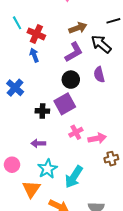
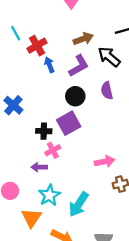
red cross: (36, 34) -> (37, 46), turned 36
blue arrow: (34, 55) -> (49, 65), moved
pink cross: (76, 132) -> (53, 150), moved

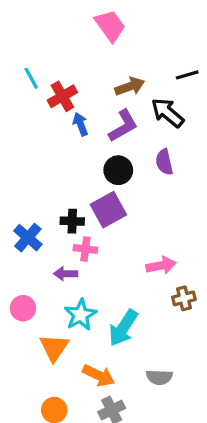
blue cross: (13, 105) -> (28, 238), moved
pink cross: (53, 150) -> (85, 249), turned 35

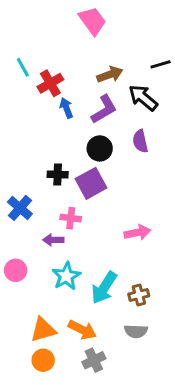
black cross: (72, 221) -> (58, 175), moved
brown cross: (184, 298) -> (139, 295), moved
orange triangle: (54, 348) -> (43, 330), moved, turned 40

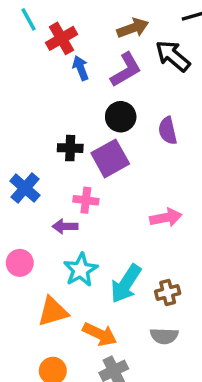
purple semicircle: (140, 141) -> (168, 131), moved
orange triangle: (43, 330) -> (53, 312), moved

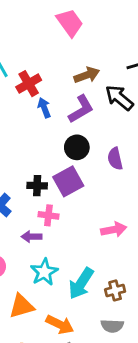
black cross: (70, 148) -> (37, 186), moved

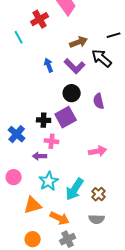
red cross: (29, 84) -> (40, 19), moved
purple L-shape: (81, 109) -> (75, 66), turned 75
brown cross: (115, 290) -> (99, 194), turned -32

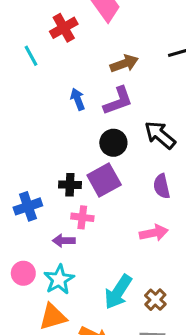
black arrow: (102, 58) -> (160, 135), moved
purple L-shape: (75, 66) -> (118, 101), turned -65
purple semicircle: (99, 101) -> (162, 186), moved
blue cross: (17, 134) -> (28, 206), turned 30
cyan star: (49, 181) -> (59, 279), moved

